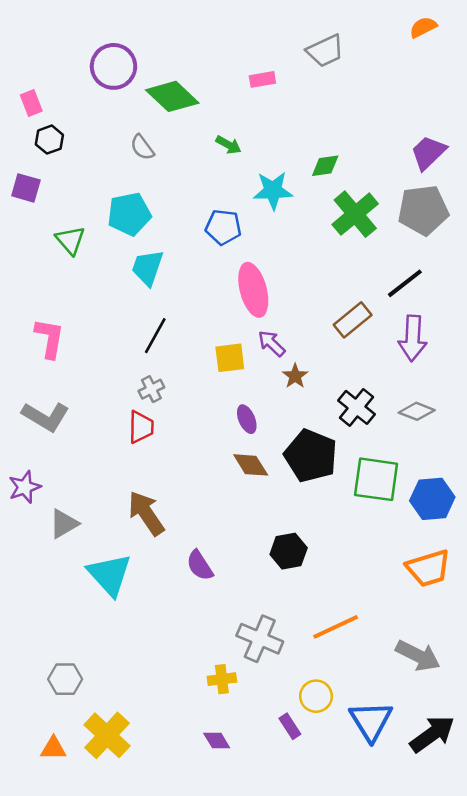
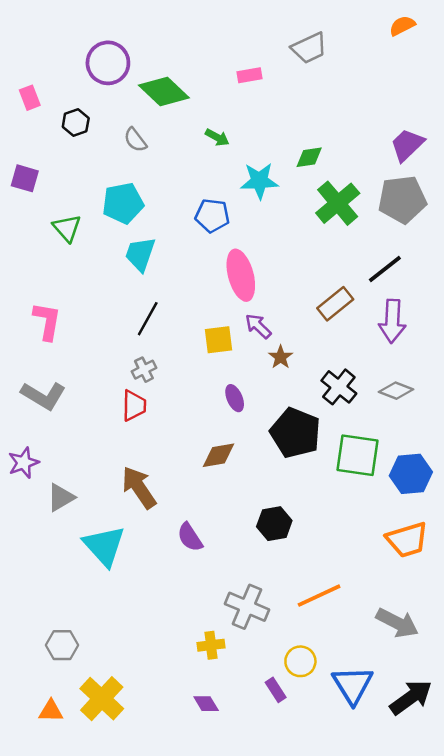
black hexagon: (49, 140) -> (76, 122), moved
brown diamond: (251, 465) -> (218, 455), moved, turned -68

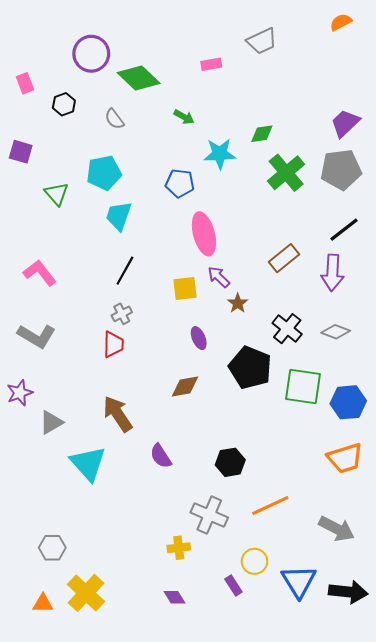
black line: (385, 269) -> (344, 230), moved
pink L-shape: (47, 321) -> (40, 273), turned -48
black hexagon: (274, 524) -> (230, 462), moved
black arrow: (411, 697) -> (348, 592), turned 42

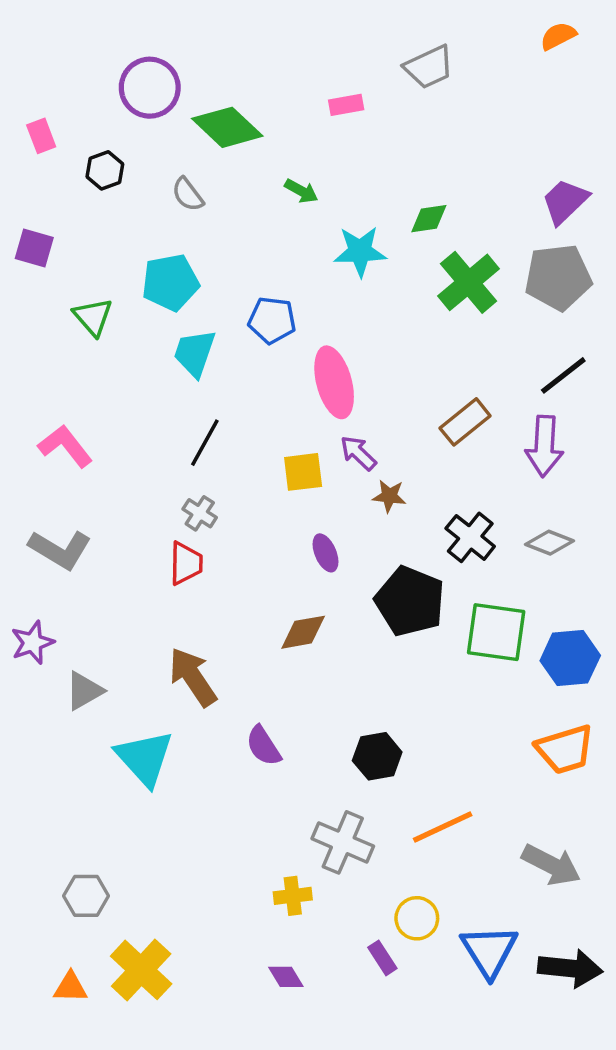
blue pentagon: (180, 183) -> (272, 320), moved
brown star: (238, 303) -> (389, 496), turned -30
gray cross: (122, 314) -> (200, 513), turned -30

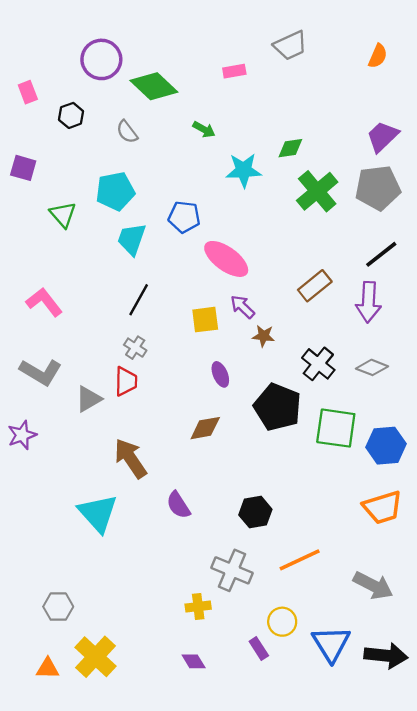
orange semicircle: (558, 36) -> (378, 56), moved, turned 140
pink ellipse: (334, 382) -> (226, 259), turned -39
gray triangle: (84, 691) -> (89, 399), moved

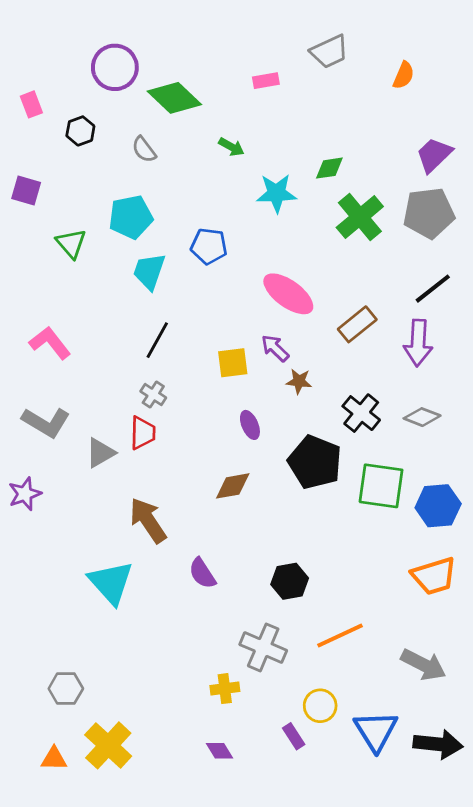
orange semicircle: (378, 56) -> (404, 75), moved
pink ellipse: (226, 259) -> (288, 294), moved

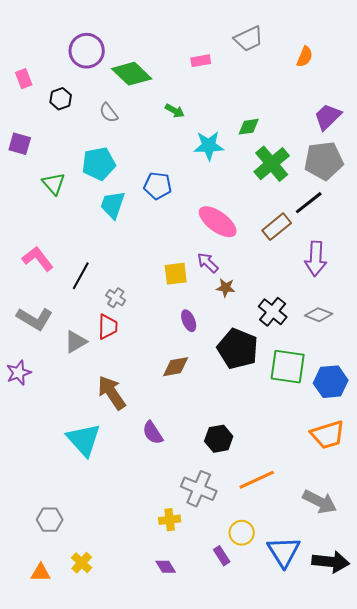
black line: (433, 289) -> (309, 203), moved
brown rectangle: (357, 324) -> (277, 227), moved
black line: (157, 340) -> (81, 276), moved
yellow cross: (108, 745) -> (82, 563), size x0.6

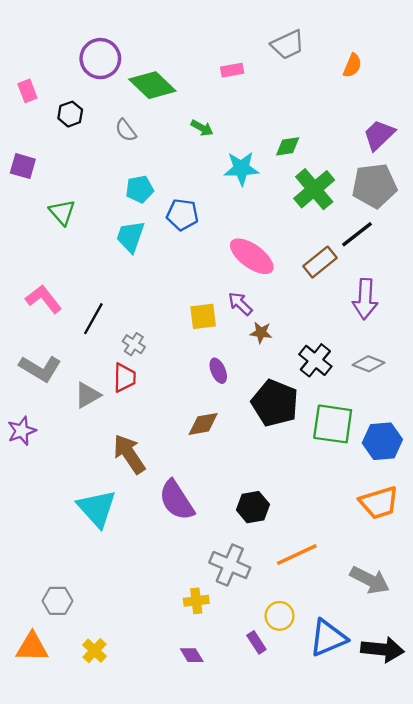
cyan pentagon: (99, 164) -> (140, 189), moved, size x0.7
purple semicircle: (153, 433) -> (177, 500), size x1.5
blue triangle: (284, 552) -> (328, 638), turned 39
orange triangle: (41, 573) -> (32, 647), moved, size x1.4

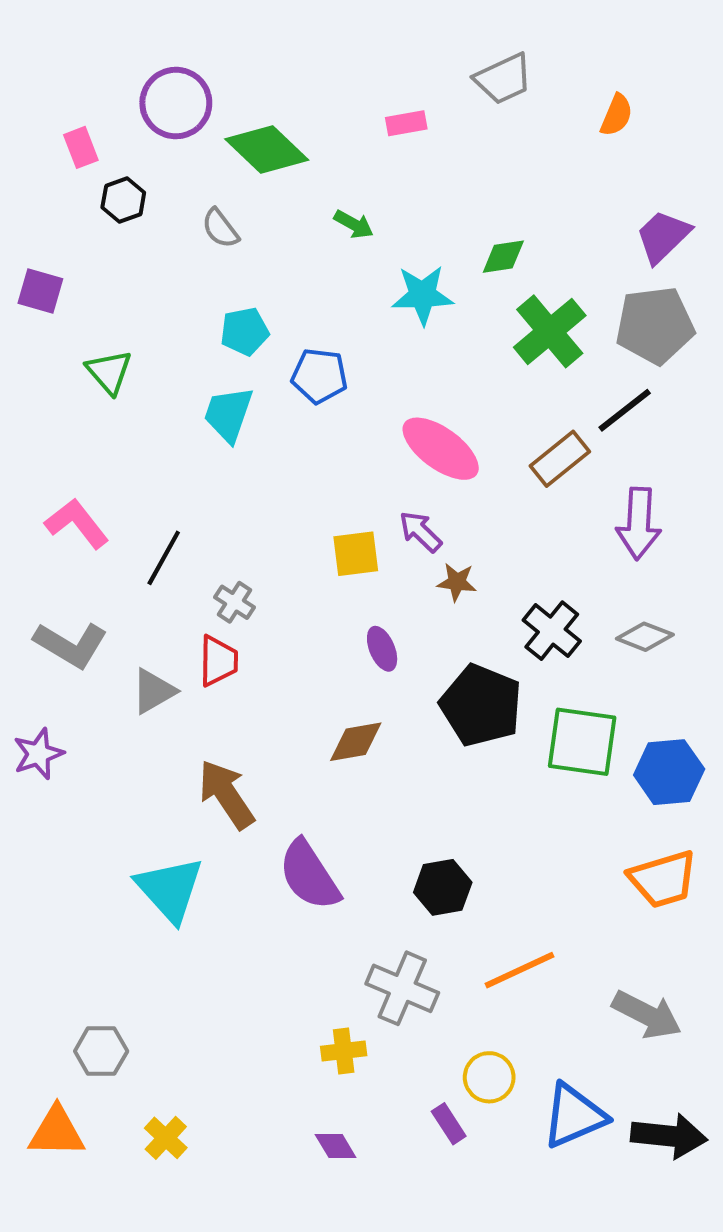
pink rectangle: (27, 91) -> (81, 147), moved

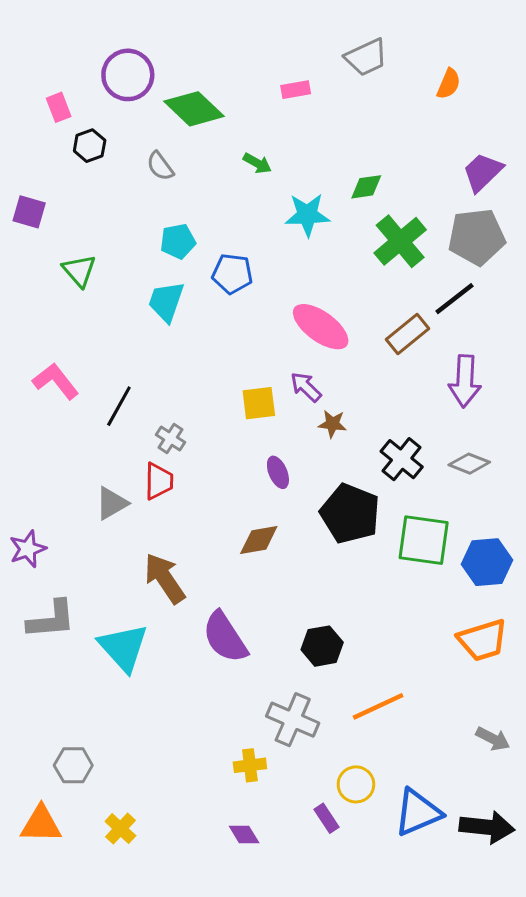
gray L-shape: (71, 645) -> (51, 620), moved, turned -36
gray arrow: (647, 1015) -> (493, 739), moved, size x0.7

